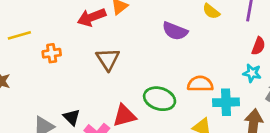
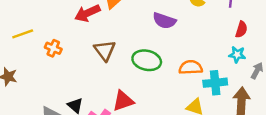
orange cross: (52, 53) -> (53, 48), turned 35
green ellipse: (160, 99) -> (147, 60), moved

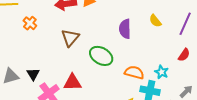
purple semicircle: (164, 21) -> (125, 29), turned 54
cyan star: (237, 55) -> (162, 72), moved

